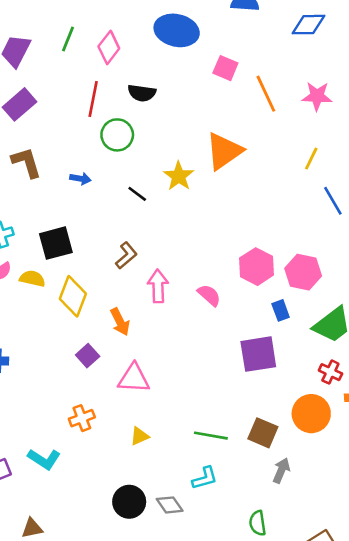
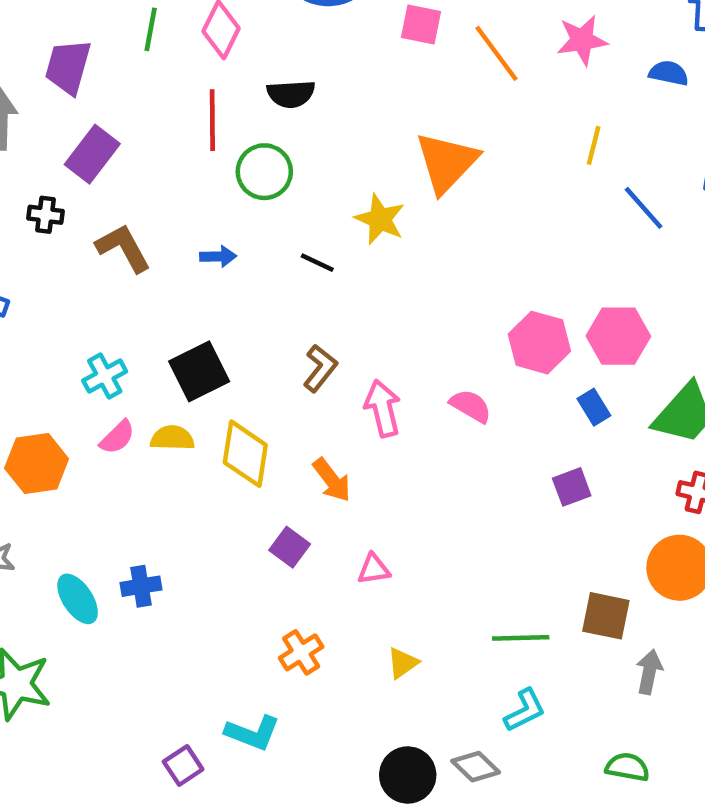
purple square: (258, 354) -> (572, 487), size x0.6
pink triangle: (134, 378) -> (374, 569), size x0.6
green semicircle: (258, 523) -> (627, 767), turned 120

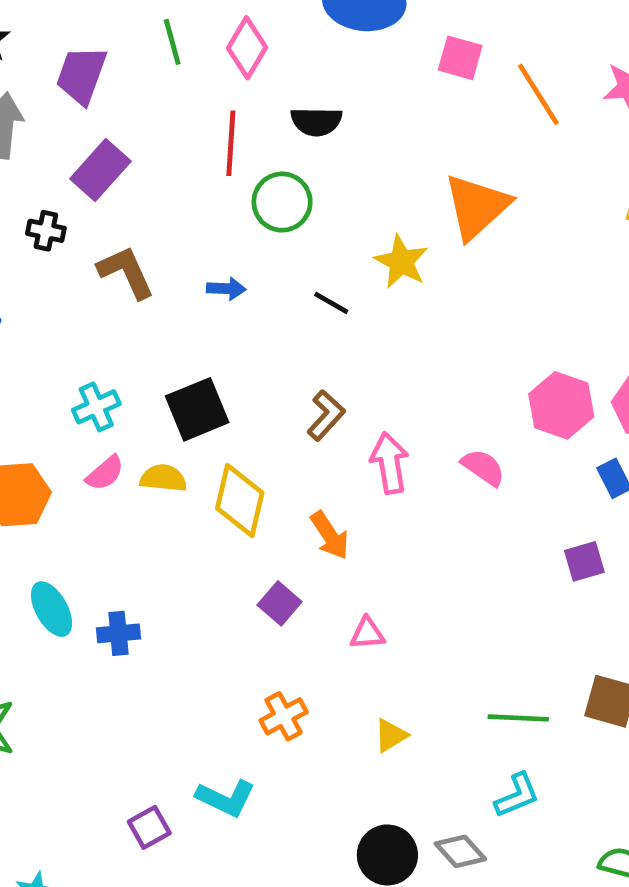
green line: (151, 29) -> (172, 42), turned -30
cyan ellipse: (78, 599) -> (52, 609), moved

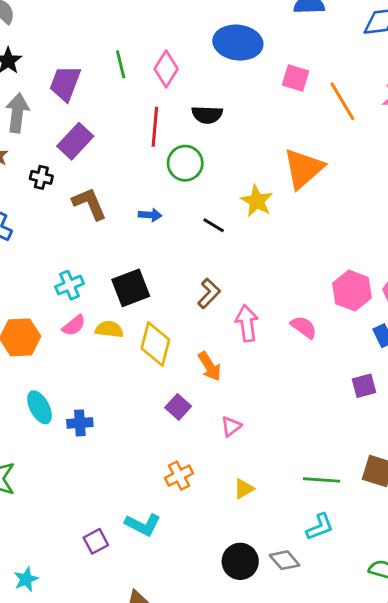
pink triangle: (367, 633) -> (231, 426), turned -35

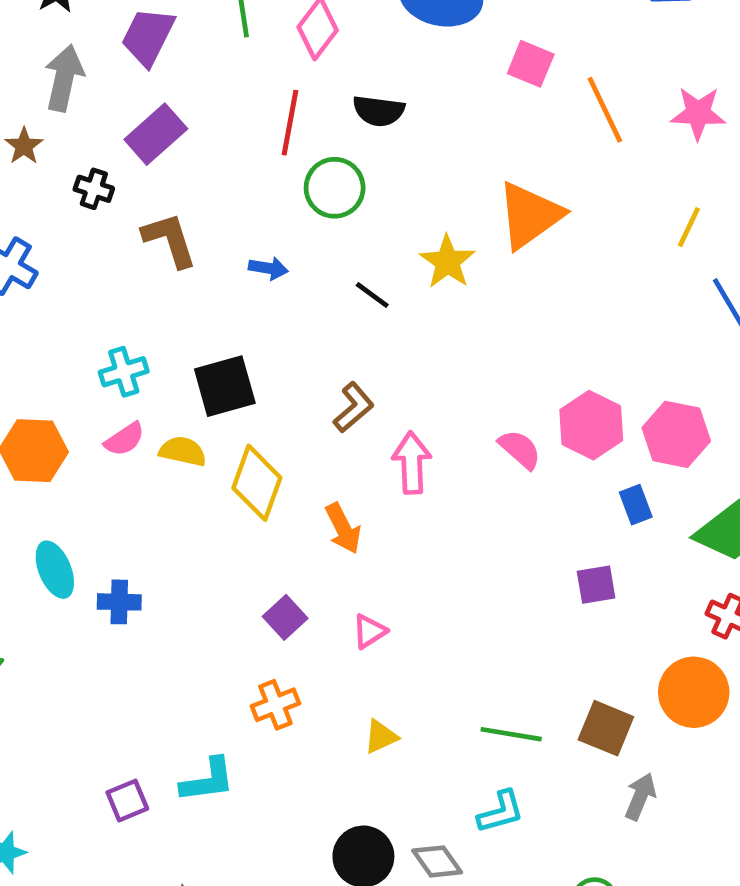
pink semicircle: (304, 327) -> (520, 449), moved
purple square: (178, 407) -> (285, 617), moved
cyan L-shape: (143, 525) -> (208, 780), turned -40

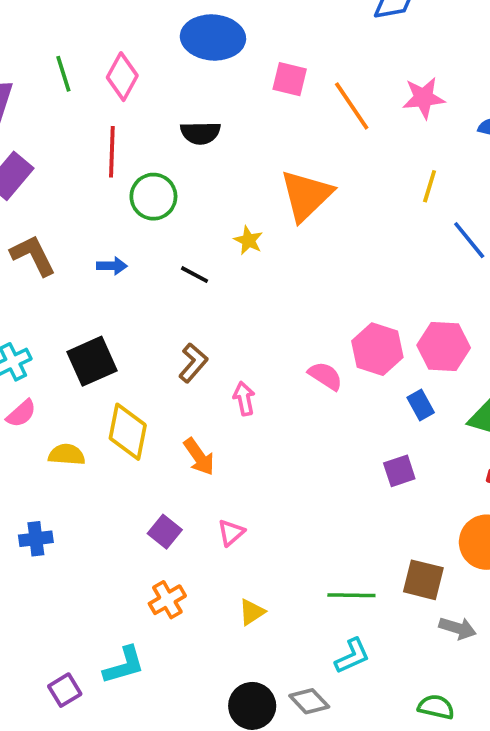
black semicircle: (379, 111) -> (200, 133), moved
yellow star: (447, 262) -> (248, 240), size x0.7
yellow semicircle: (183, 451) -> (67, 455), moved
pink arrow: (412, 463) -> (244, 399), size x0.7
gray arrow: (640, 796) -> (458, 628), turned 93

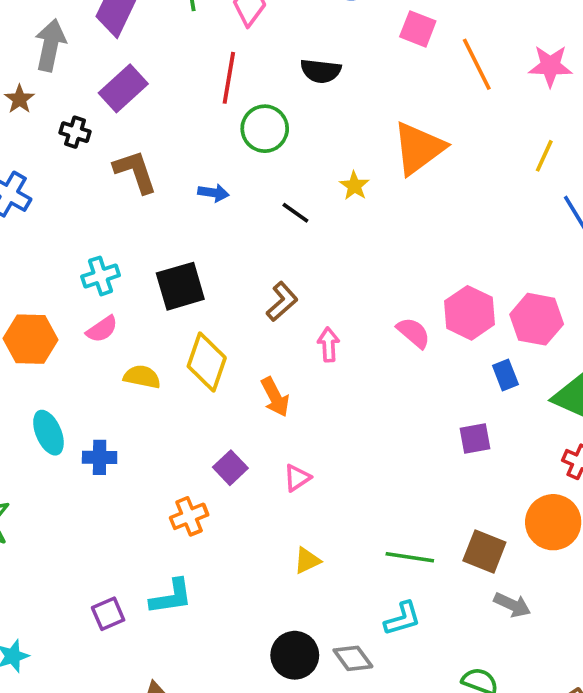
orange cross: (167, 600) -> (189, 516), moved

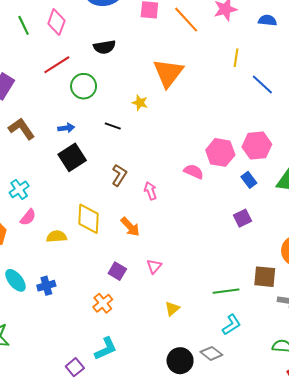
red line: (229, 78) -> (57, 65), turned 64
black square: (180, 286) -> (72, 157), moved

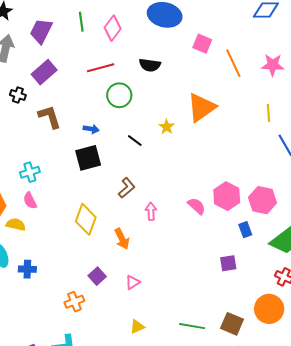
yellow line: (236, 58) -> (268, 113), turned -30
pink semicircle: (28, 217) -> (30, 201), turned 96
yellow semicircle: (57, 236) -> (16, 225), moved

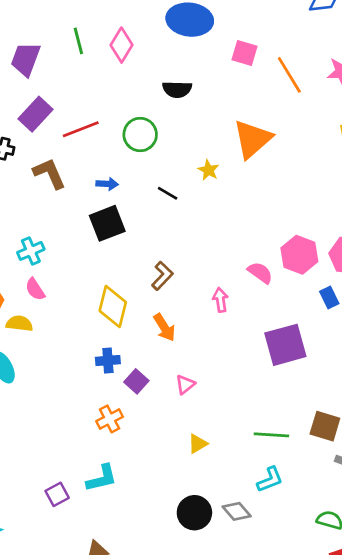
red line: (101, 68) -> (81, 129), moved
brown L-shape: (127, 188) -> (162, 276), moved
pink arrow: (151, 211) -> (220, 300), moved
purple square: (228, 263) -> (285, 345), moved, size x1.8
blue cross: (27, 269) -> (108, 360), moved

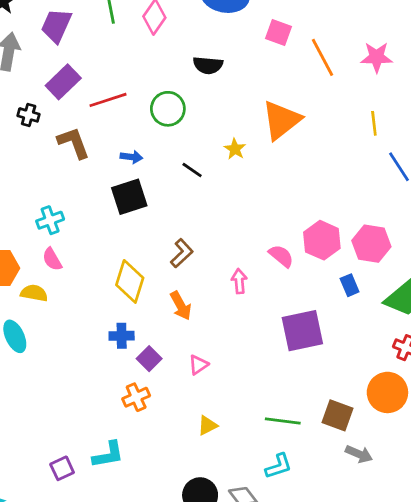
orange cross: (110, 419) -> (136, 397), moved

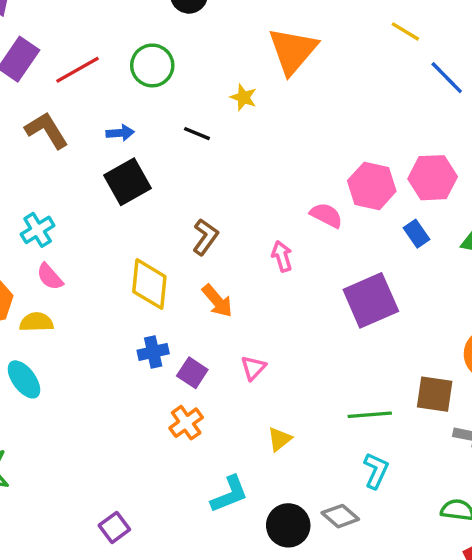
yellow line: (374, 123) -> (405, 31), turned -40
cyan L-shape: (108, 455) -> (229, 494), moved
cyan L-shape: (279, 466) -> (376, 471), turned -36

